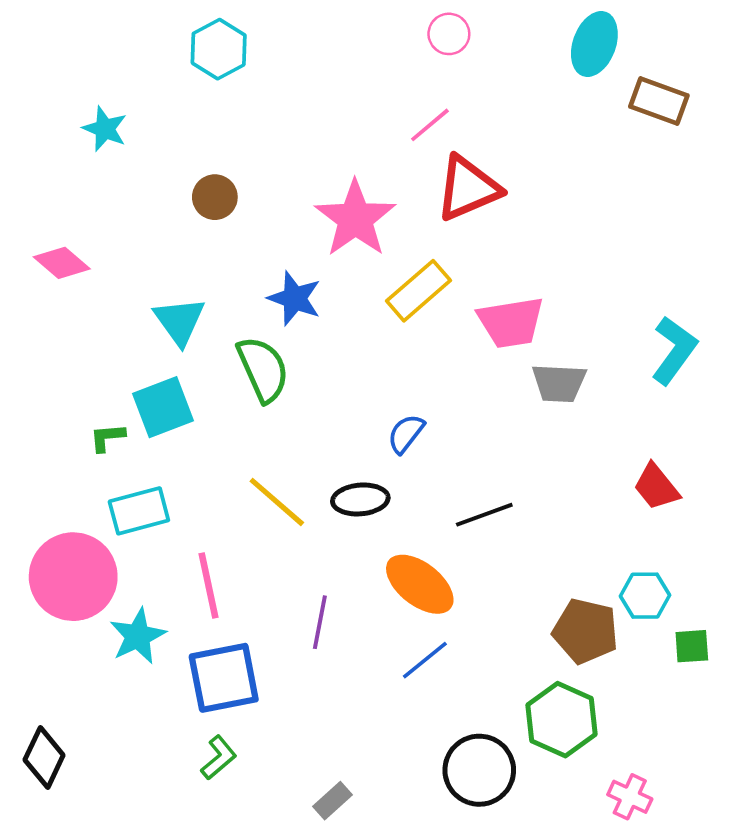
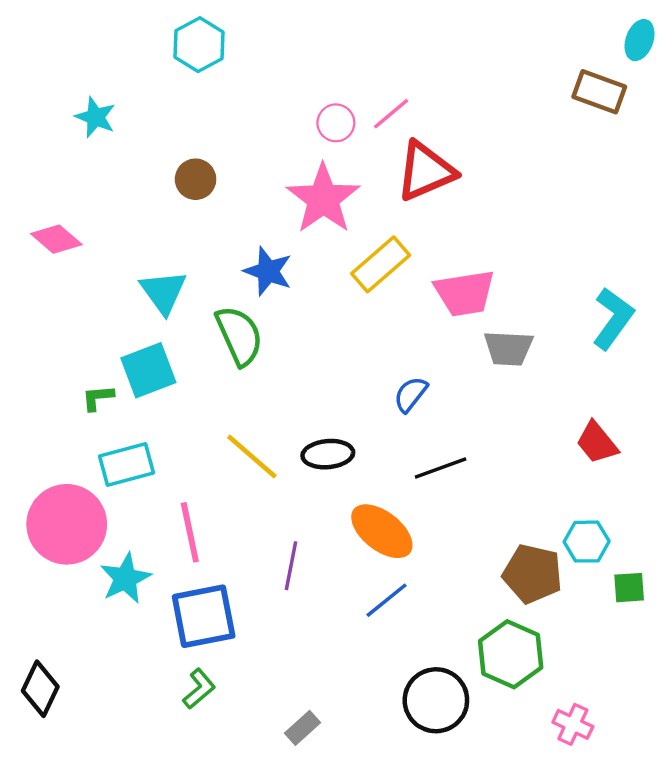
pink circle: (449, 34) -> (336, 123), moved
cyan ellipse: (594, 44) -> (640, 40), moved, size x0.7
blue semicircle: (406, 434) -> (411, 394), moved

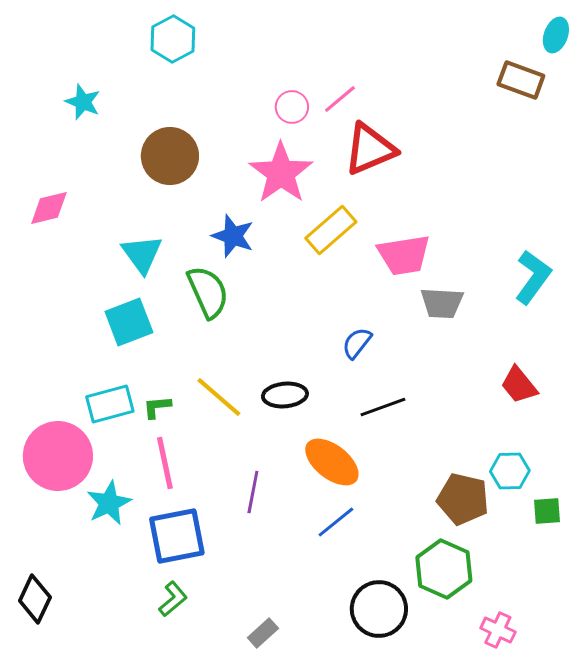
brown circle: (196, 179) -> (170, 156), size x1.6
pink diamond: (56, 239) -> (49, 208), turned -54
green L-shape: (98, 398) -> (157, 407), moved

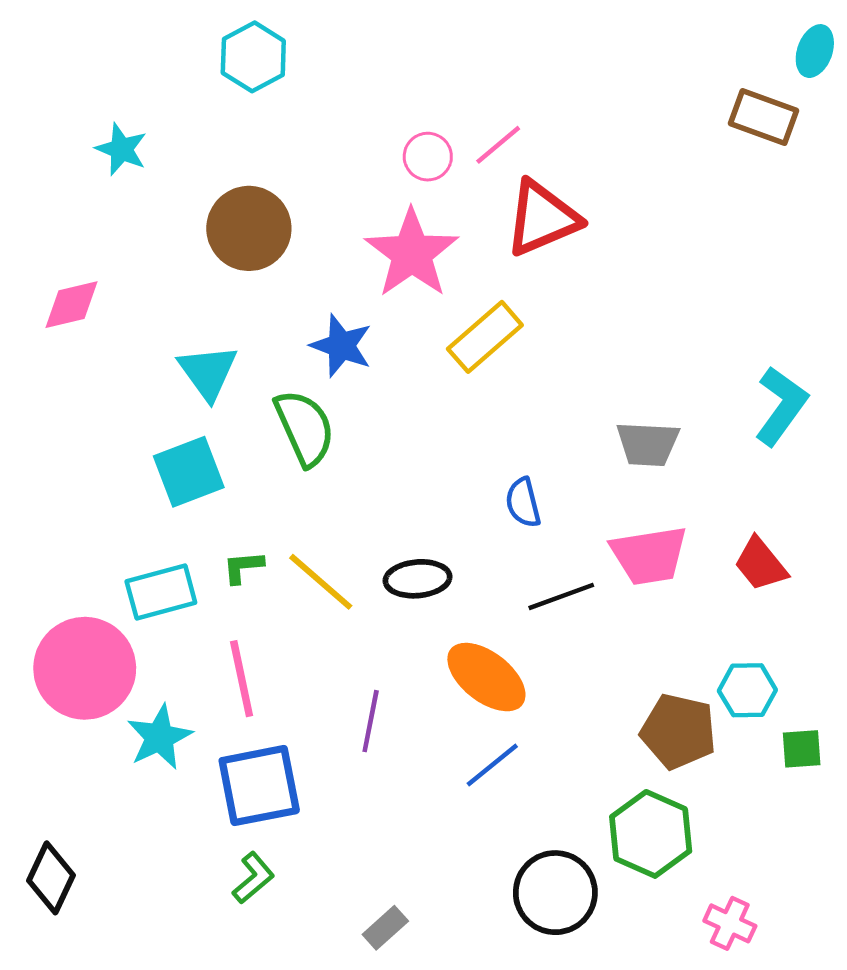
pink trapezoid: (404, 255) -> (649, 555), moved
blue semicircle: (357, 343) -> (523, 503), turned -52
green L-shape: (157, 407) -> (243, 567), moved

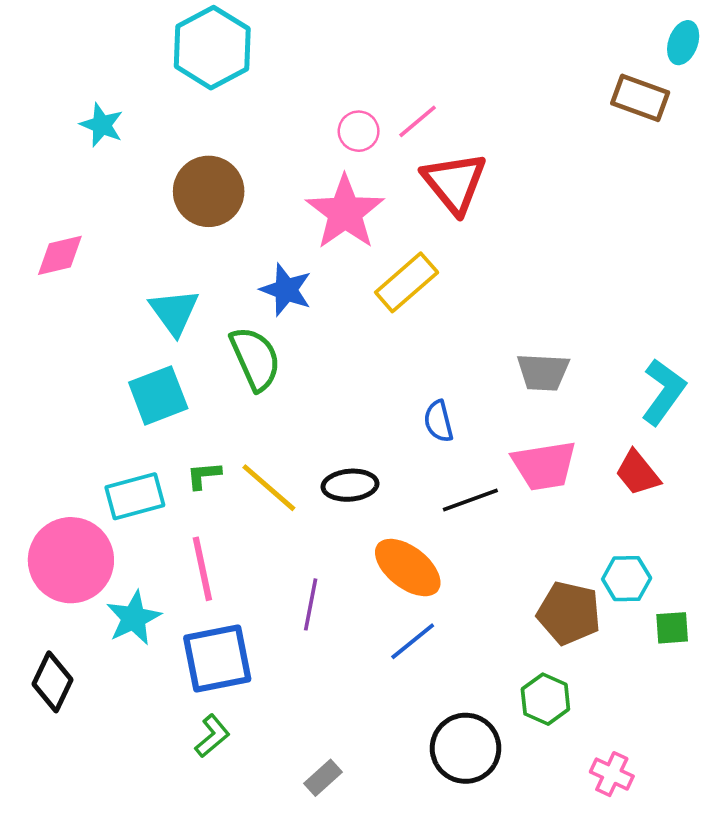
cyan hexagon: (253, 57) -> (212, 48), size x1.4
red triangle: (542, 218) -> (454, 183), turned -46
cyan L-shape: (781, 406) -> (663, 392), moved
green hexagon: (651, 834) -> (545, 699), size x0.7
black diamond: (51, 878) -> (52, 682), moved

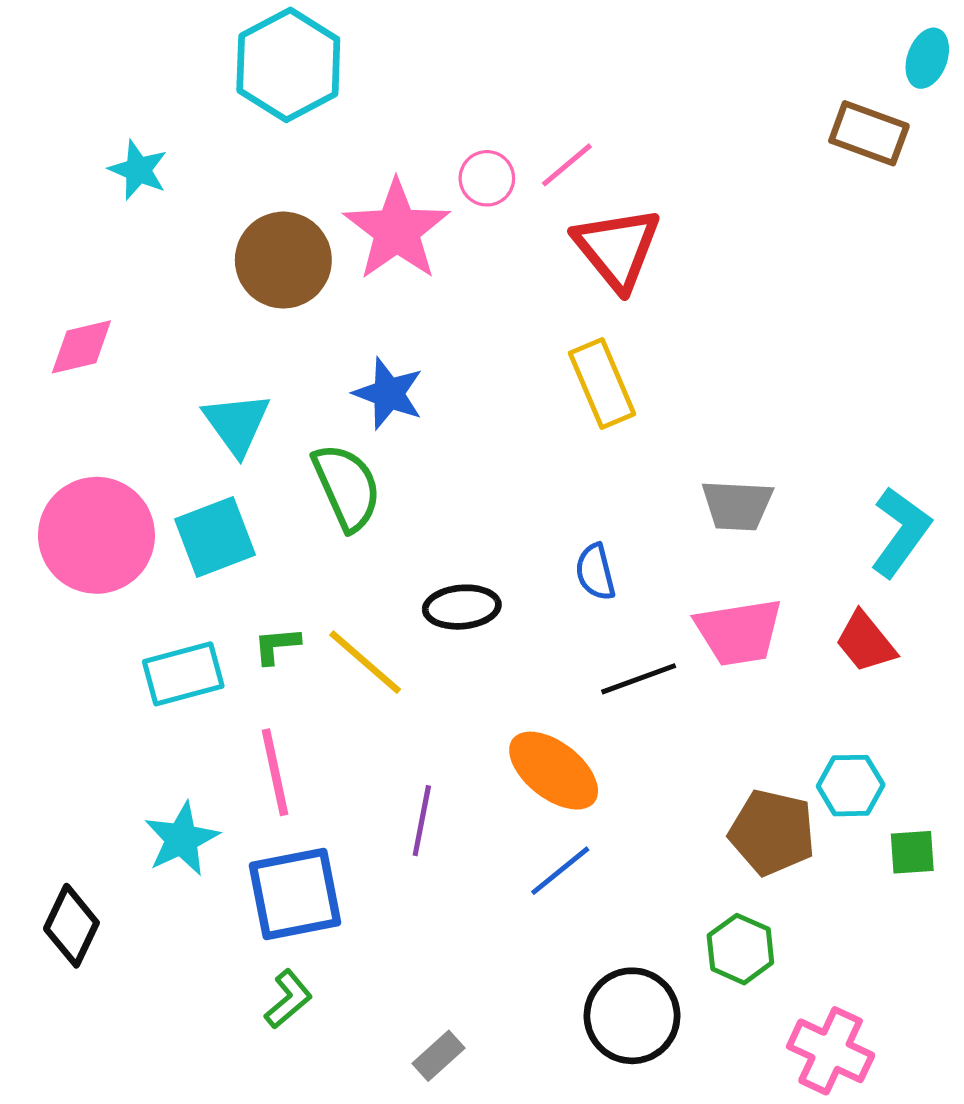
pink star: (345, 212) -> (397, 230), moved
yellow rectangle: (407, 282) -> (602, 384), moved, turned -72
black ellipse: (350, 485) -> (462, 607), moved
pink circle: (71, 560) -> (96, 535), moved
pink cross: (612, 774) -> (831, 1051), size x1.4

